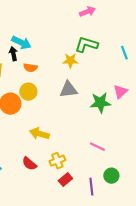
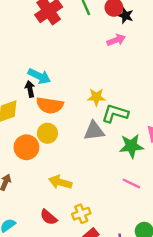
green L-shape: (86, 45) -> (115, 113), moved
orange semicircle: (30, 68) -> (50, 105), size x1.6
pink line: (97, 147) -> (131, 183), moved

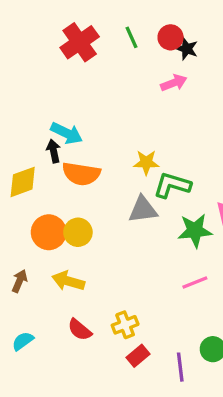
yellow circle: (47, 133) -> (78, 232), moved
yellow arrow: (60, 182) -> (68, 281), moved
pink line: (131, 183) -> (195, 283), turned -48

